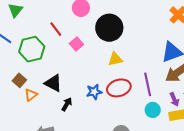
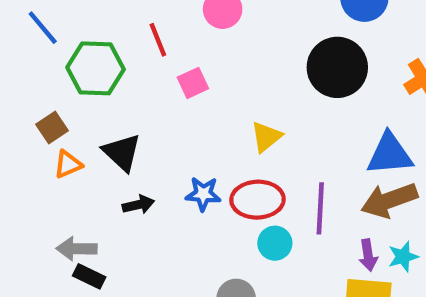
black circle: (109, 28) -> (337, 67), moved
yellow triangle: (115, 59) -> (266, 137), turned -42
black arrow: (67, 104) -> (138, 205), turned 32
cyan circle: (153, 110) -> (275, 243), moved

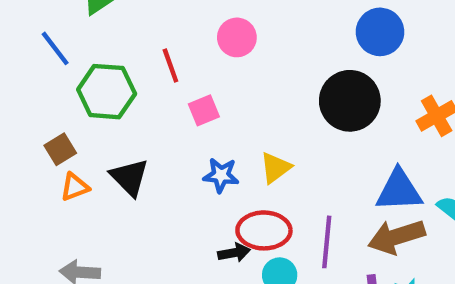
blue star: (203, 194) -> (221, 175), moved
black arrow: (138, 205) -> (234, 253), moved

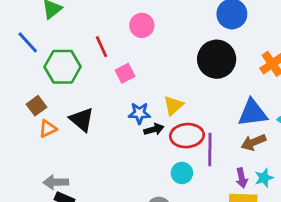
red ellipse: (264, 230) -> (187, 136), moved
brown arrow: (396, 237) -> (254, 142), size x0.7
black arrow: (234, 253) -> (154, 129), moved

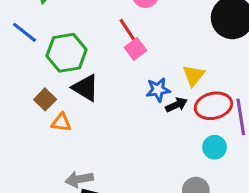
red line: (101, 47) -> (127, 30), moved
black triangle: (82, 120) -> (85, 88), moved
orange triangle: (48, 129) -> (61, 123), turned 42

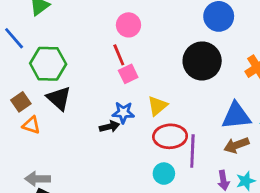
red line: (127, 30) -> (119, 55), moved
pink square: (135, 49) -> (128, 74), moved
black arrow: (176, 105) -> (109, 127), moved

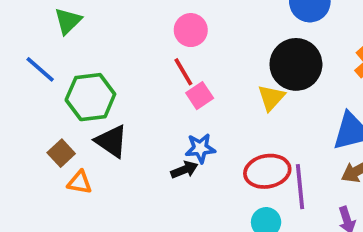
yellow triangle: (157, 106) -> (271, 98), moved

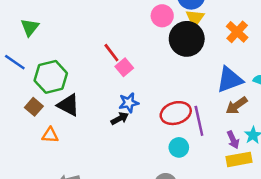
pink circle: (191, 30) -> (162, 16), moved
yellow triangle: (271, 98) -> (195, 18), moved
brown square: (61, 153) -> (34, 107), moved

